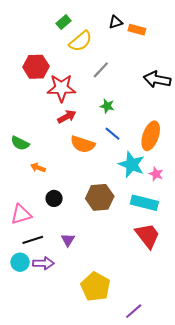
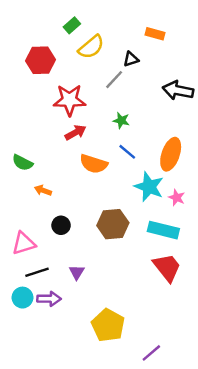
black triangle: (116, 22) -> (131, 59), moved
red hexagon: (36, 67) -> (41, 60), moved

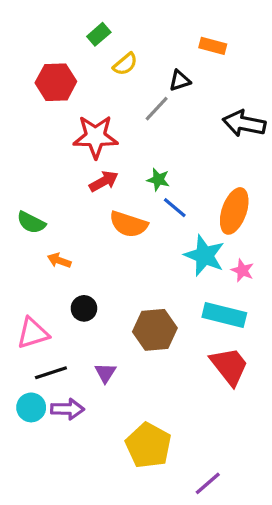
yellow semicircle: (91, 47) -> (125, 64), size x0.7
green star: (121, 120) -> (158, 180), moved
brown hexagon: (113, 224) -> (155, 330), moved

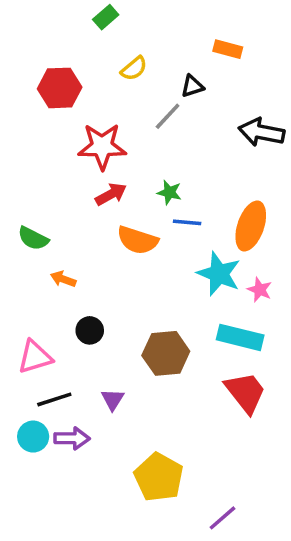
green rectangle: (99, 34) -> (106, 17), moved
blue line: (175, 208) -> (187, 222), turned -35

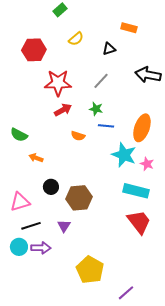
gray line: (168, 116) -> (101, 81), moved
orange semicircle: (138, 240) -> (78, 136), size x0.6
brown hexagon: (166, 353) -> (79, 198), moved

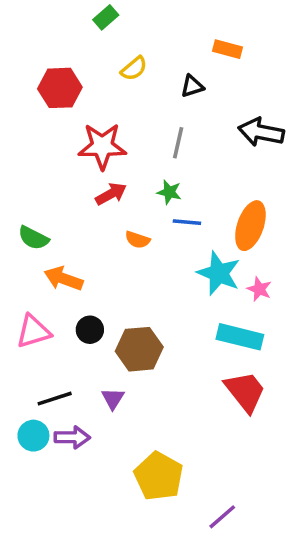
gray line: (101, 81) -> (178, 143), turned -30
orange arrow: (36, 158) -> (63, 279), size x1.5
pink triangle: (20, 202) -> (33, 331), moved

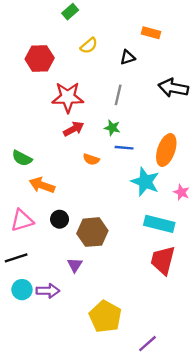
pink star: (259, 289) -> (182, 192), moved
red trapezoid: (245, 391) -> (163, 260), turned -128
black line: (55, 399) -> (16, 258), moved

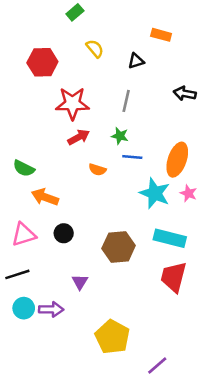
yellow semicircle: (89, 46) -> (95, 49), turned -90
black arrow: (173, 88) -> (185, 93), size x0.7
pink star: (182, 192) -> (188, 193), moved
brown hexagon: (92, 232) -> (119, 247), moved

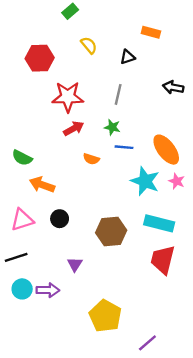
orange ellipse: (177, 160) -> (166, 150), turned -56

